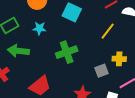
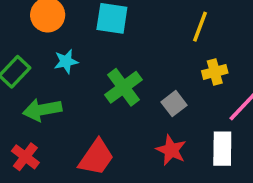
yellow line: (108, 31) -> (200, 27), moved
gray square: (101, 71) -> (174, 104), moved

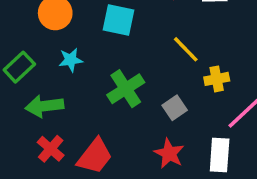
yellow line: (200, 27) -> (186, 49), moved, turned -68
red cross: (25, 157) -> (51, 149), moved

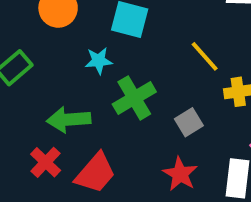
cyan star: (71, 60) -> (99, 61), moved
green arrow: (44, 106) -> (69, 120), moved

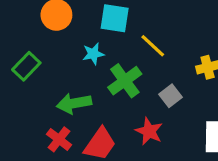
yellow line: (205, 56) -> (153, 46), moved
red star: (180, 174) -> (149, 131), moved

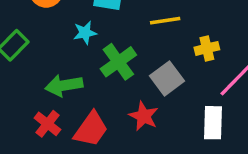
yellow line: (153, 46) -> (165, 21), moved, turned -52
gray square: (170, 96) -> (167, 78), size x1.4

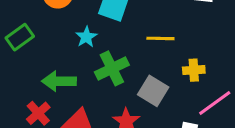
cyan star: (85, 33) -> (86, 37), turned -30
gray square: (167, 78) -> (153, 91), turned -32

